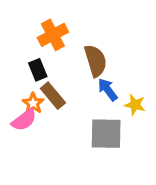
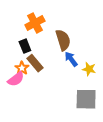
gray square: (106, 134) -> (86, 99), moved

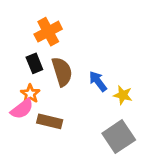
brown semicircle: (63, 40) -> (62, 72), moved
brown rectangle: (35, 63) -> (50, 121), moved, turned -36
gray square: (86, 99) -> (119, 137), turned -35

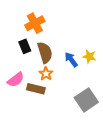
orange star: (30, 94) -> (46, 74), moved
yellow star: (123, 95) -> (89, 57), moved

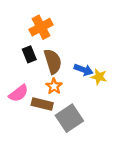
yellow star: (89, 57) -> (99, 77), moved
blue arrow: (71, 60) -> (84, 70), turned 147
gray square: (86, 100) -> (69, 118), moved

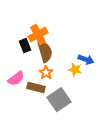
orange cross: (41, 27) -> (38, 35), moved
blue arrow: (84, 70) -> (86, 60), moved
yellow star: (99, 77) -> (75, 70), moved

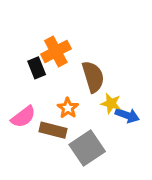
brown semicircle: (45, 52) -> (93, 77), moved
blue arrow: (86, 60) -> (127, 115), moved

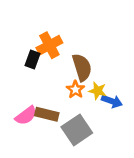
black rectangle: (37, 68) -> (32, 60), turned 42
orange star: (68, 108) -> (75, 90), moved
pink semicircle: (23, 117) -> (26, 116), moved

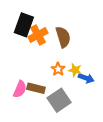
black rectangle: (32, 60) -> (24, 25), moved, size x1.6
brown semicircle: (82, 67) -> (63, 37), moved
pink semicircle: (26, 116) -> (20, 89), turned -30

